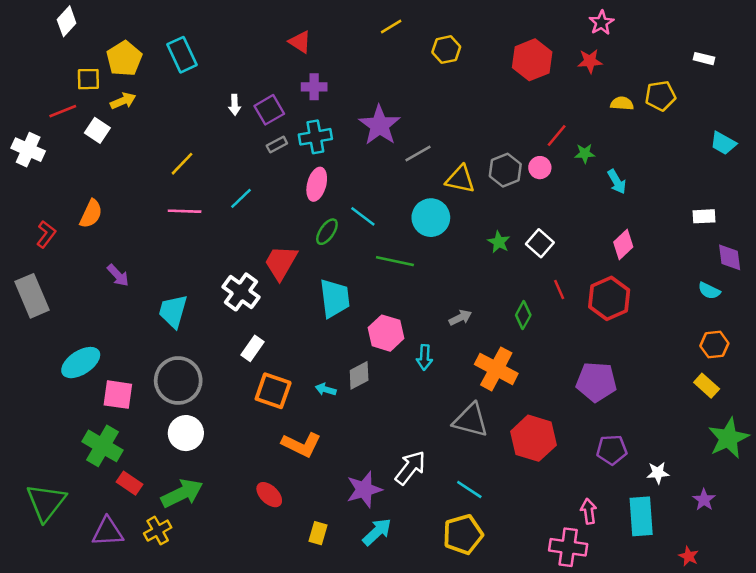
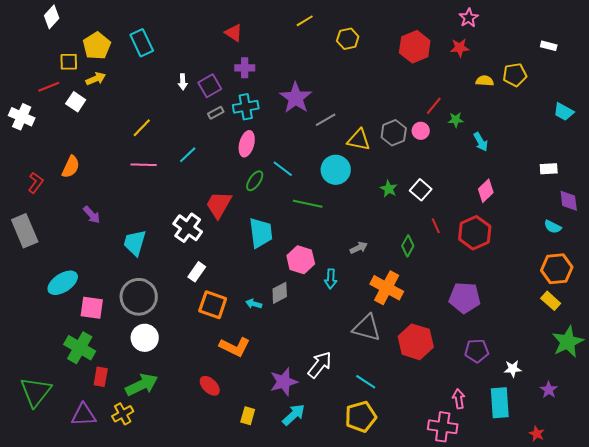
orange hexagon: (714, 345) -> (557, 269), size x1.4
red rectangle: (129, 483) -> (101, 377), turned 66

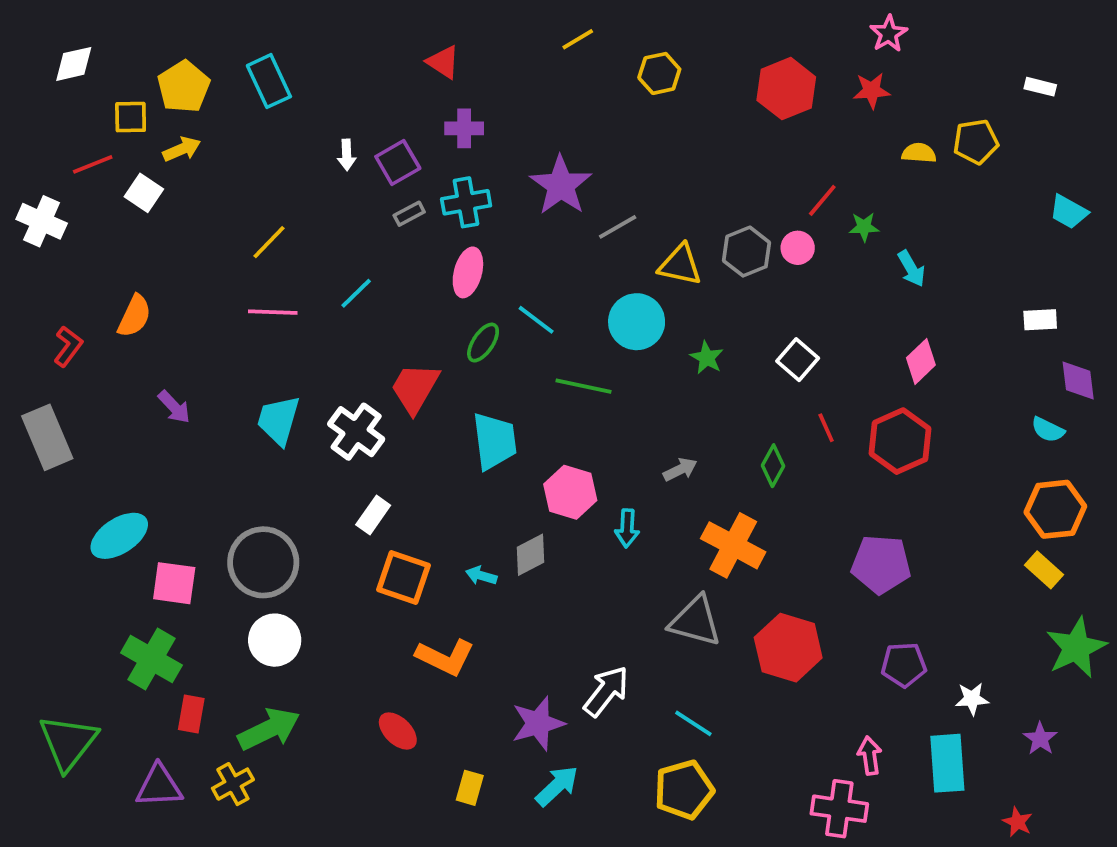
white diamond: (52, 17) -> (74, 64), moved, turned 35
green star: (389, 189) -> (707, 358), moved
cyan trapezoid: (135, 243) -> (278, 420), moved

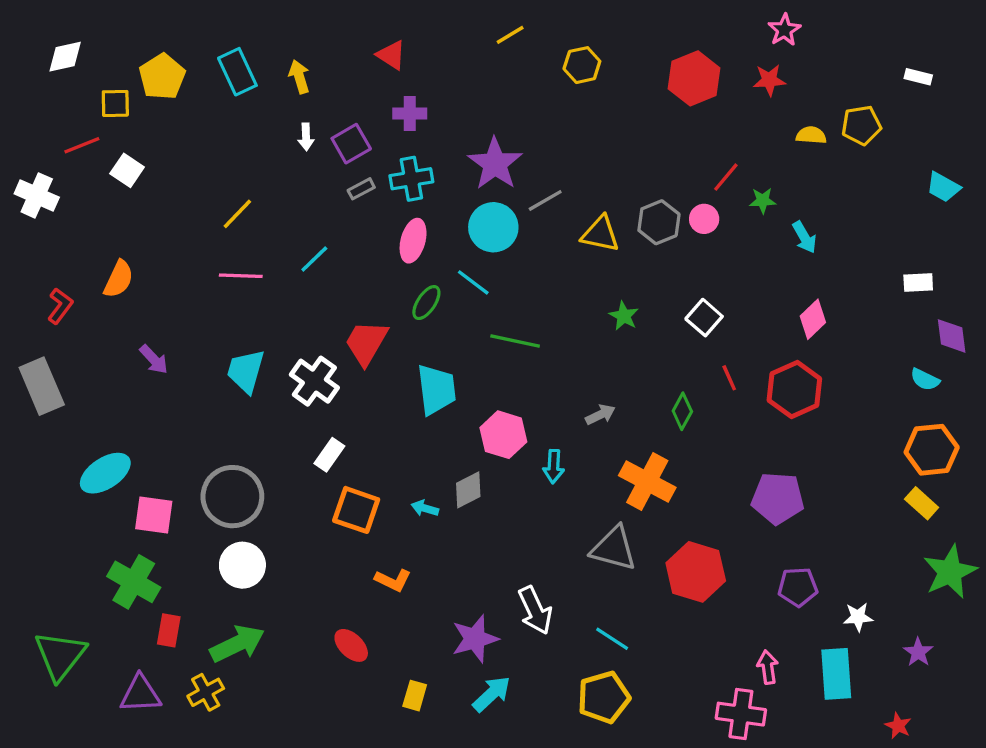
yellow arrow: (182, 149) -> (299, 77), moved, turned -84
cyan circle: (637, 322) -> (493, 227), moved
orange L-shape: (445, 657) -> (393, 580), size x0.7
white arrow: (606, 691) -> (535, 610), turned 117

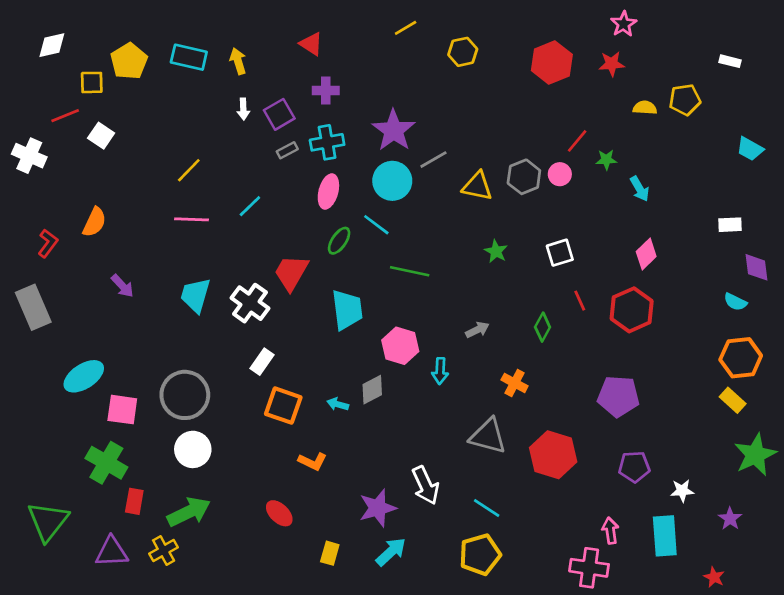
cyan rectangle: (237, 72) -> (189, 57), turned -52
white square: (704, 318) -> (560, 253), turned 32
orange cross: (647, 482) -> (515, 383), size x0.6

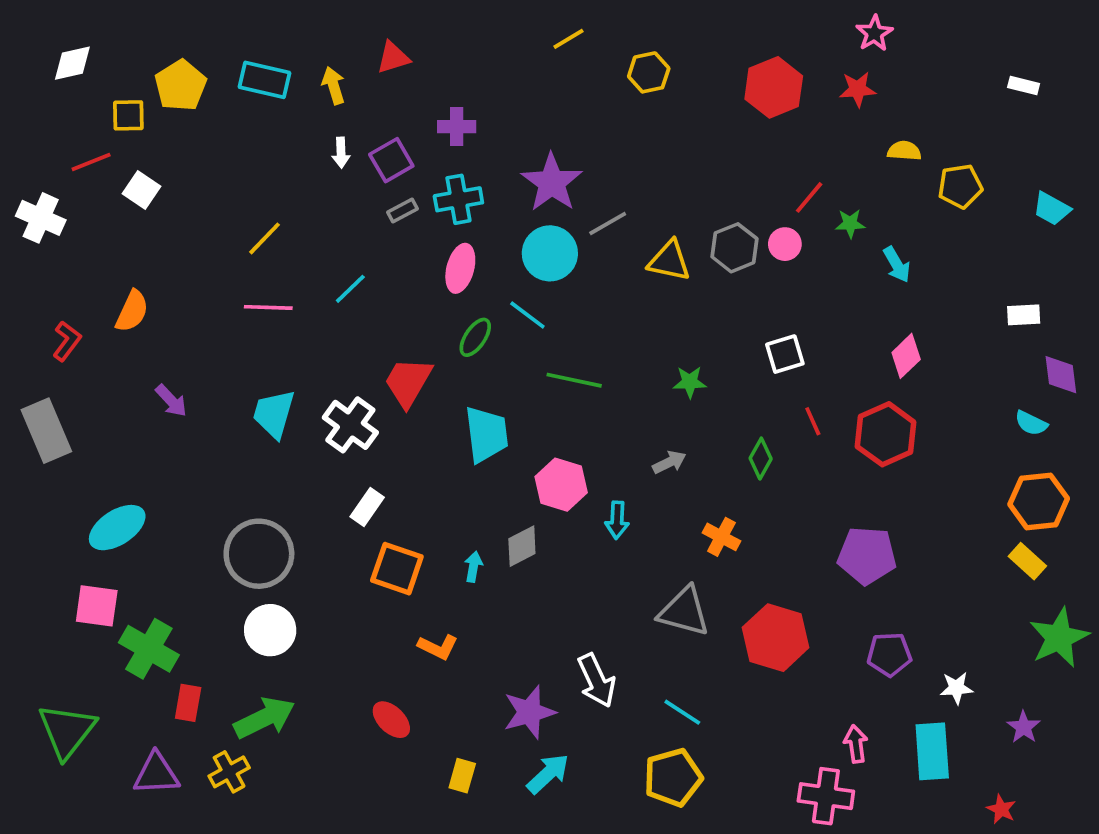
red triangle: (311, 44) -> (393, 58), moved, turned -50
yellow pentagon: (685, 100) -> (960, 186), moved
green star: (496, 251) -> (690, 382), moved, turned -30
cyan arrow: (338, 404) -> (473, 567), turned 84
pink square: (122, 410) -> (97, 606), moved

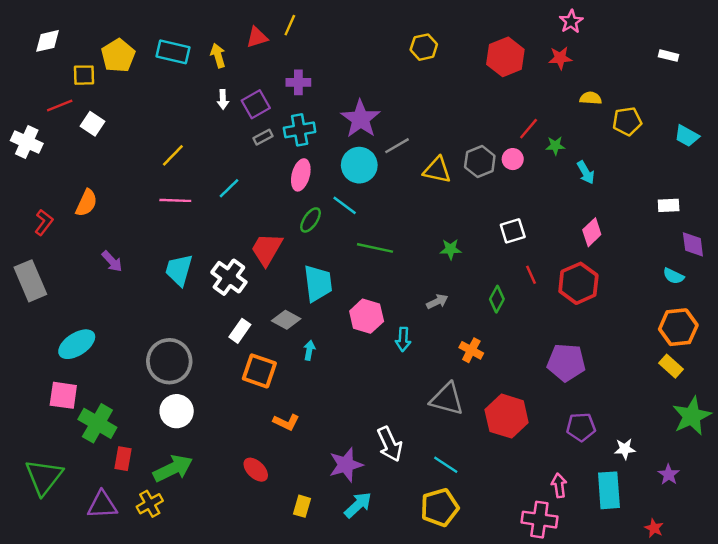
yellow line: (569, 39) -> (290, 25), moved, turned -35
gray diamond: (522, 546) -> (286, 320), moved, turned 56
cyan arrow: (473, 567) -> (309, 350), moved

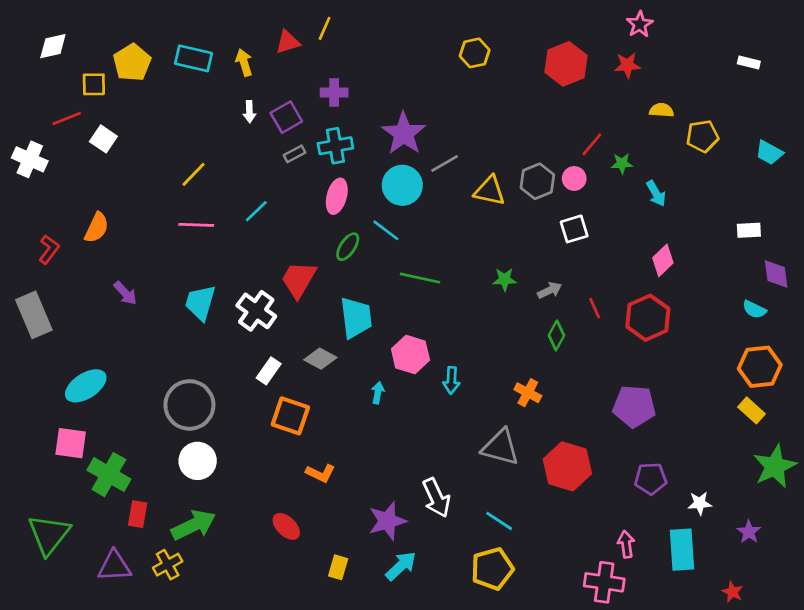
white square: (513, 231) -> (574, 229), moved
gray arrow: (437, 302) -> (550, 290), moved
cyan arrow: (309, 350) -> (378, 393), moved

